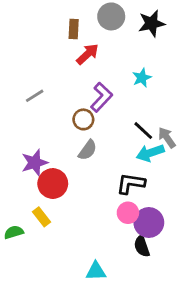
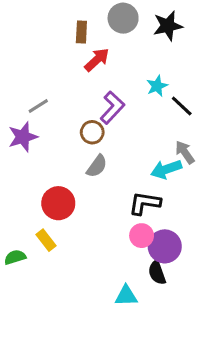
black line: (143, 131) -> (182, 106), moved
purple star: (35, 163) -> (23, 137), moved
cyan triangle: (96, 271) -> (126, 296), moved

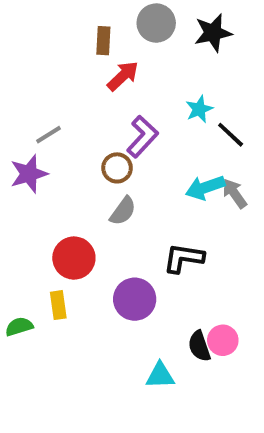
cyan arrow: (166, 169) -> (205, 188), moved
pink circle: (142, 236) -> (223, 340), moved
yellow rectangle: (46, 240) -> (58, 305), turned 30
purple circle: (165, 246) -> (135, 299), moved

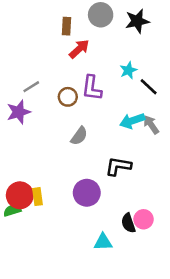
purple L-shape: (142, 137) -> (92, 88), turned 144
brown circle: (117, 168) -> (68, 97), moved
red circle: (74, 258) -> (20, 195), moved

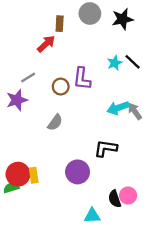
red arrow: (79, 49) -> (46, 44), moved
black line: (149, 87) -> (133, 62), moved
gray semicircle: (79, 136) -> (55, 122), moved

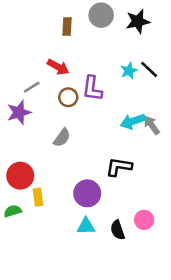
red arrow: (46, 44) -> (58, 67), moved, turned 72
red circle: (18, 174) -> (20, 176), moved
black semicircle: (115, 199) -> (118, 230), moved
cyan triangle: (92, 216) -> (86, 226), moved

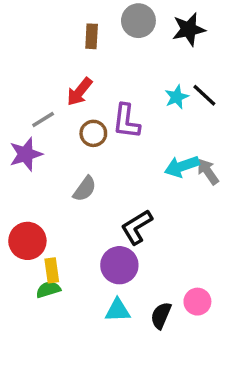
red arrow: (58, 67) -> (79, 92), turned 100
black L-shape: (119, 167) -> (137, 227), moved, turned -40
green semicircle: (13, 211) -> (48, 289), moved
black semicircle: (118, 230) -> (161, 315), turned 42

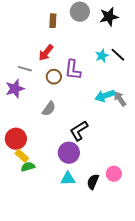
gray line: (43, 120) -> (25, 69), turned 48
yellow rectangle: (52, 270) -> (22, 156), moved, turned -40

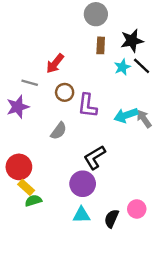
black star: (109, 17) -> (132, 41), moved
brown rectangle: (53, 21) -> (101, 45), moved
purple L-shape: (73, 70) -> (87, 106), moved

